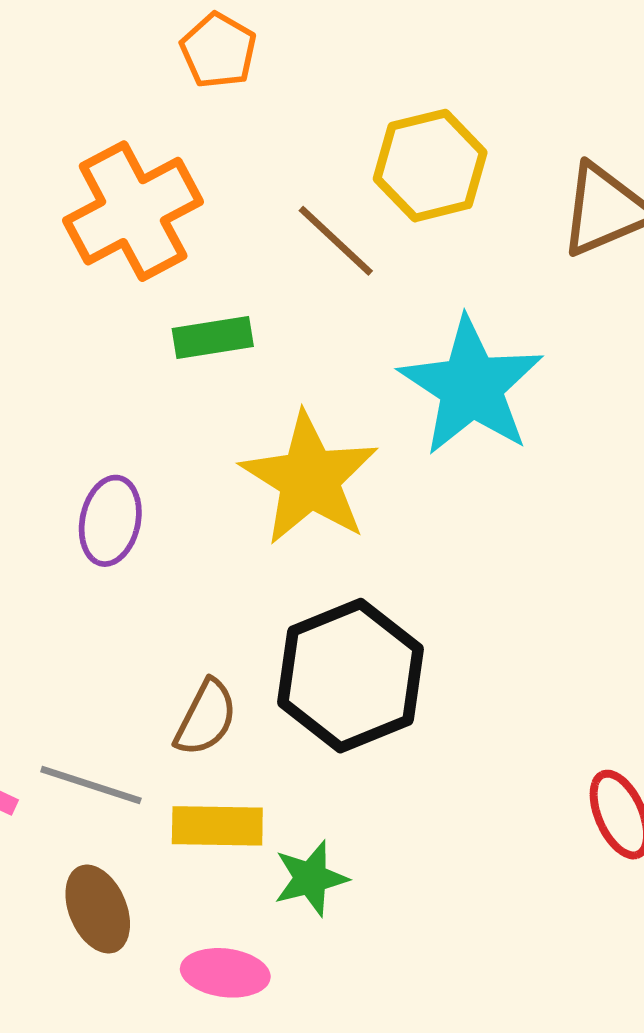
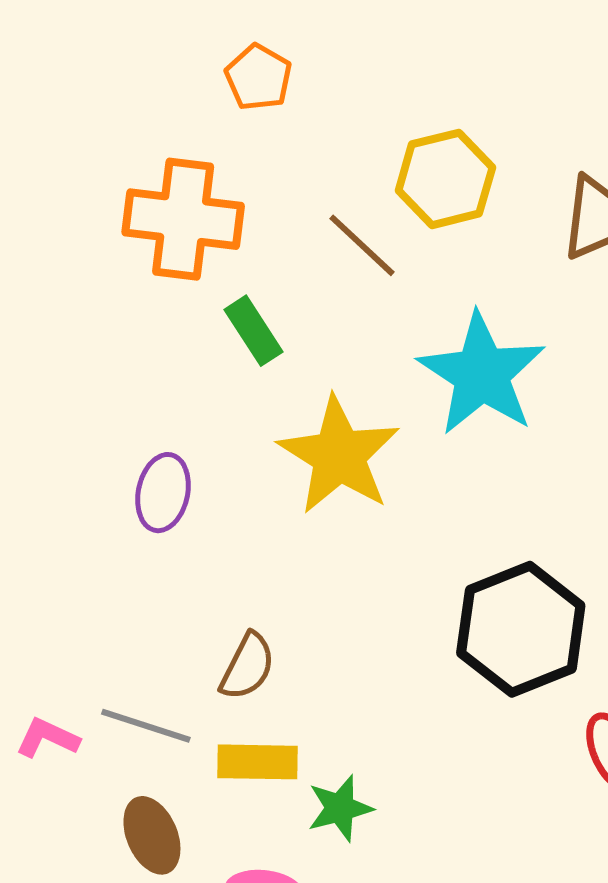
orange cross: (133, 211) -> (183, 219), turned 35
green rectangle: (213, 337) -> (253, 331), turned 66
black hexagon: (350, 676) -> (521, 629), moved

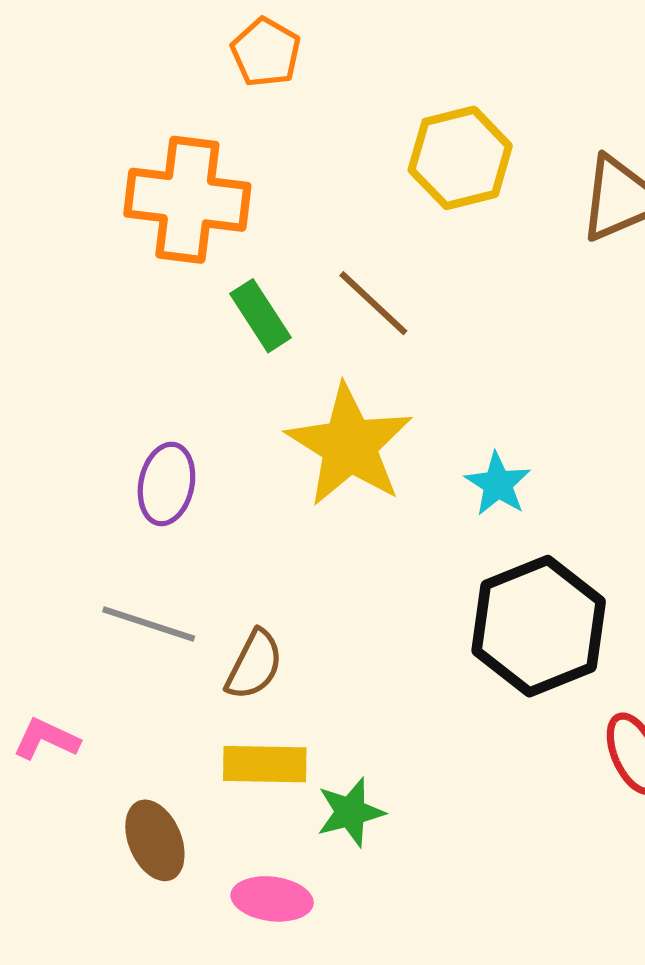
brown line: (362, 245) -> (373, 303), moved
cyan star: (482, 374) -> (498, 484), moved, size x0.5
gray line: (146, 726) -> (149, 624), moved

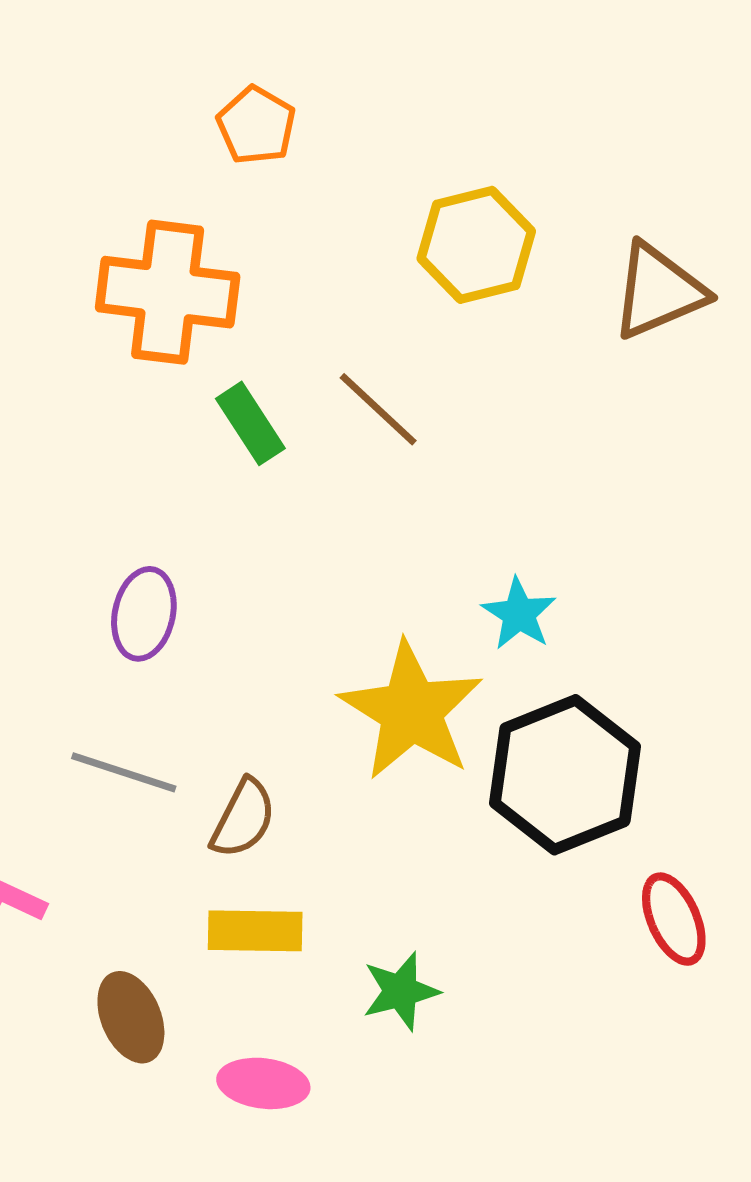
yellow star: (349, 445) -> (411, 711), moved
green star: (350, 812) -> (401, 991), moved

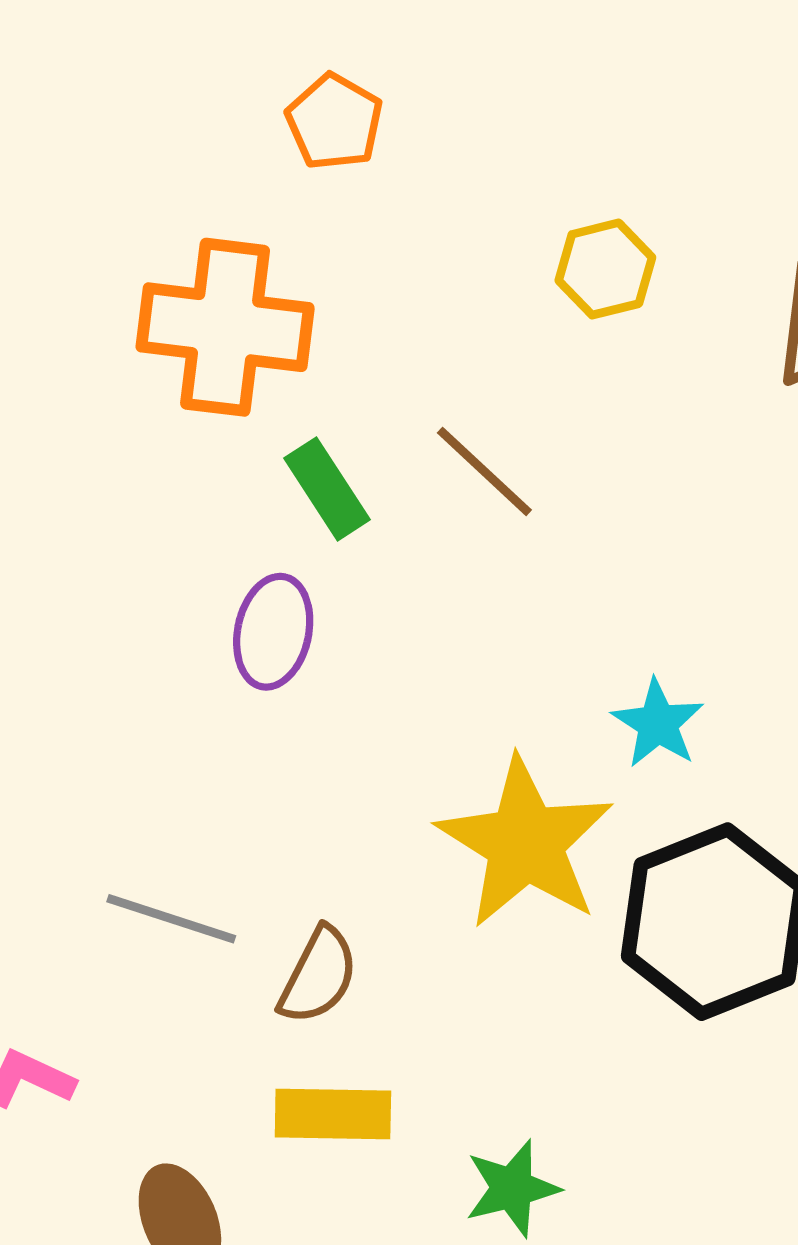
yellow hexagon: (476, 245) -> (605, 269), size x0.7
purple ellipse: (144, 614) -> (273, 632), moved

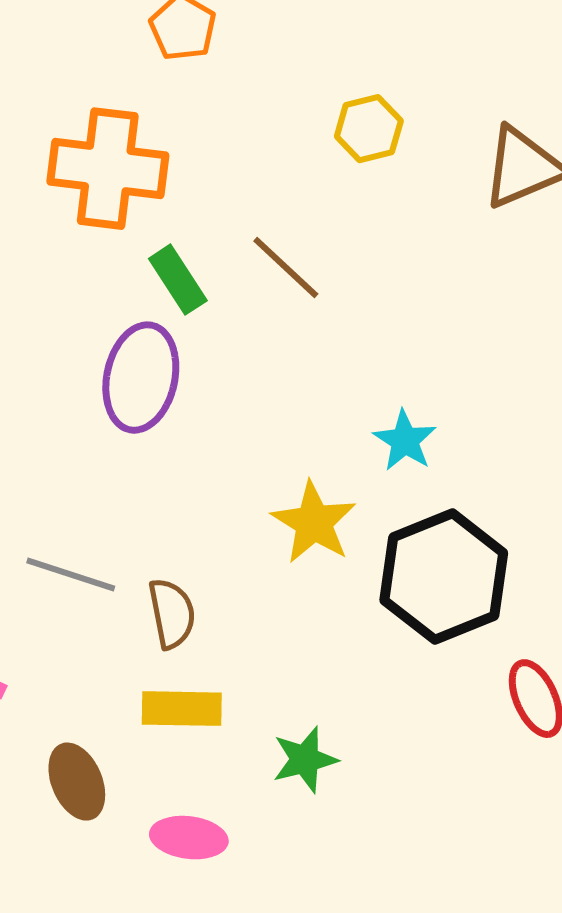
purple ellipse: (273, 632) -> (141, 378), size x1.4
yellow star: (525, 843) -> (314, 523), size x0.7
brown semicircle: (318, 976) -> (172, 614), turned -38

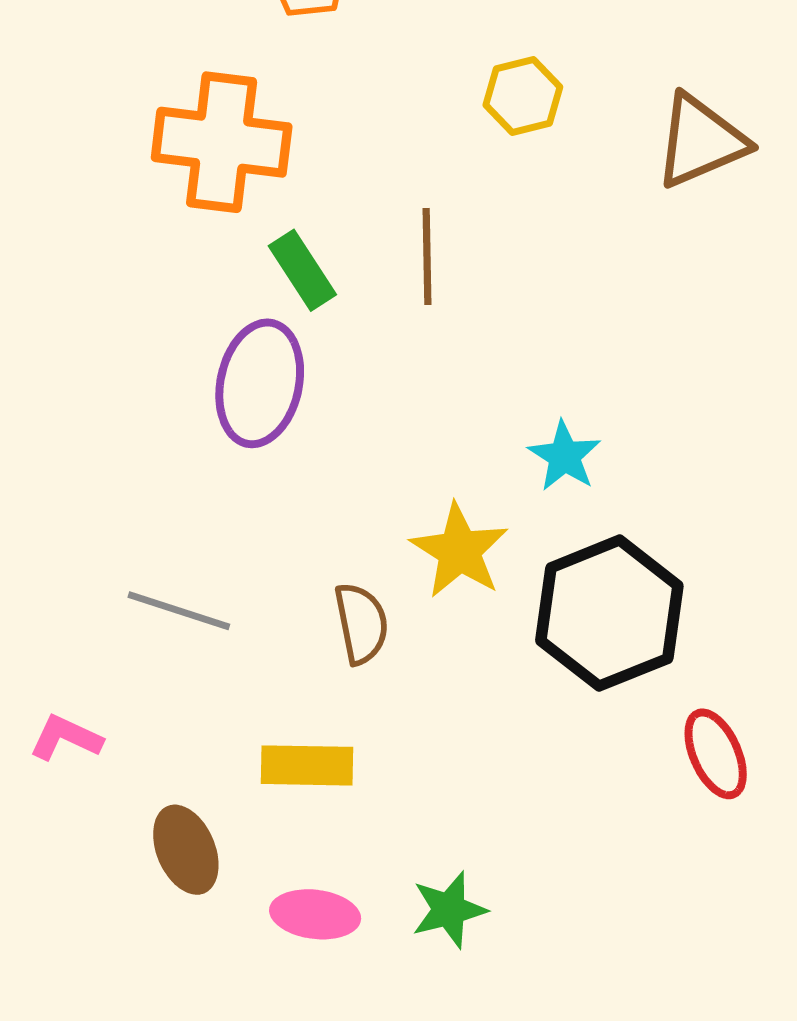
brown line: (286, 268) -> (427, 256), turned 46
brown semicircle: (172, 614) -> (361, 623), moved
green star: (305, 760) -> (449, 910), moved

